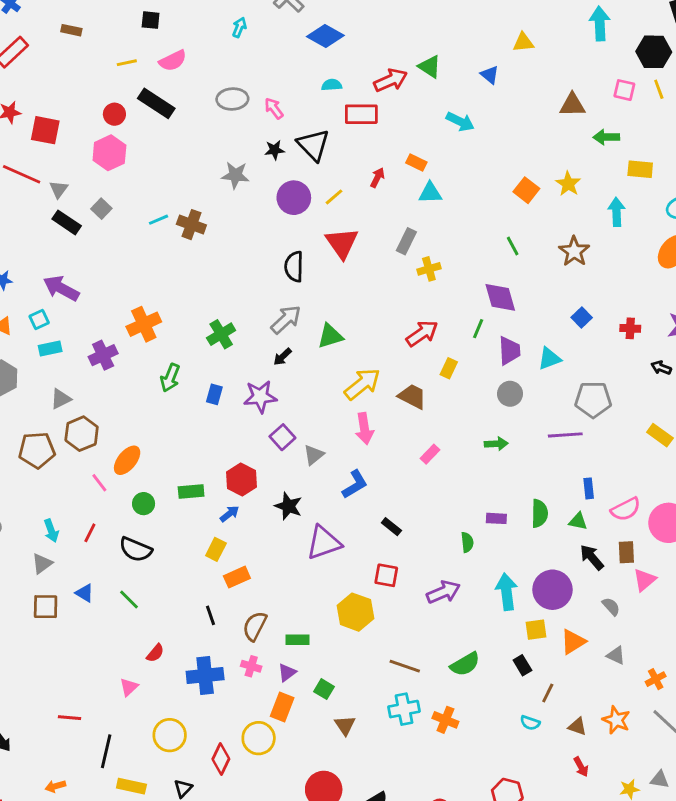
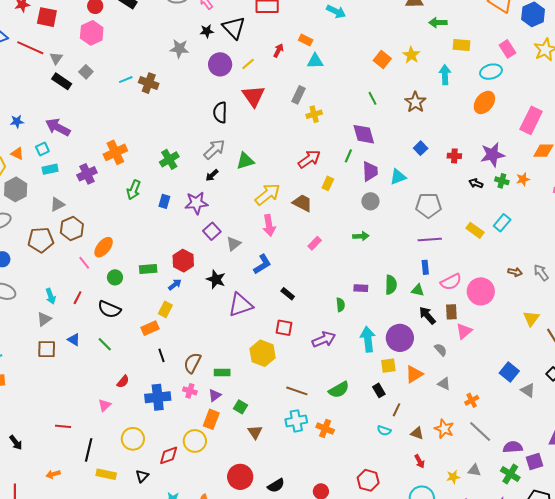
purple line: (565, 435) -> (430, 239), moved
orange rectangle: (237, 577) -> (150, 328), moved
red diamond: (221, 759) -> (169, 455), turned 45

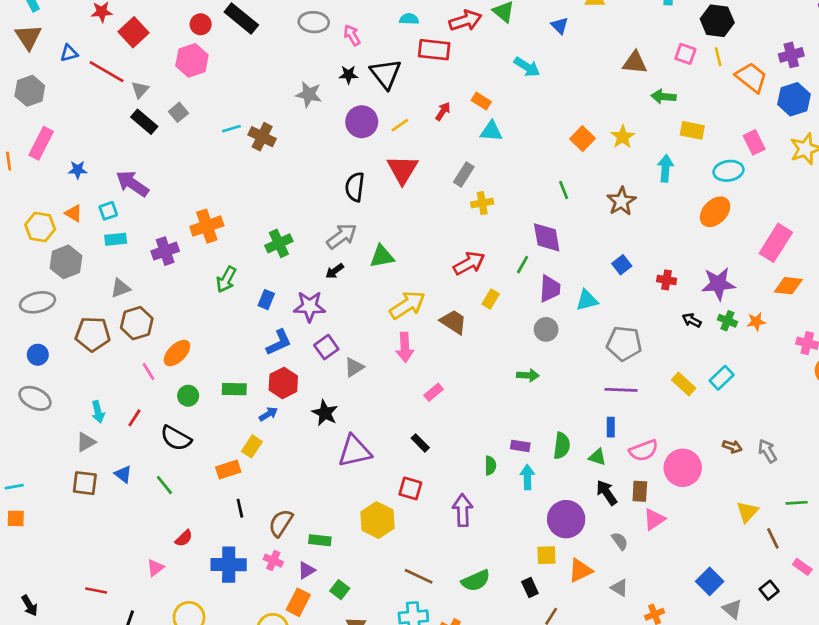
red square: (47, 17) -> (134, 32), turned 30
pink rectangle: (315, 243) -> (434, 392), moved
blue L-shape: (262, 264) -> (279, 342), moved
purple arrow: (324, 339) -> (463, 510), turned -75
cyan arrow: (368, 339) -> (527, 477), moved, size x0.7

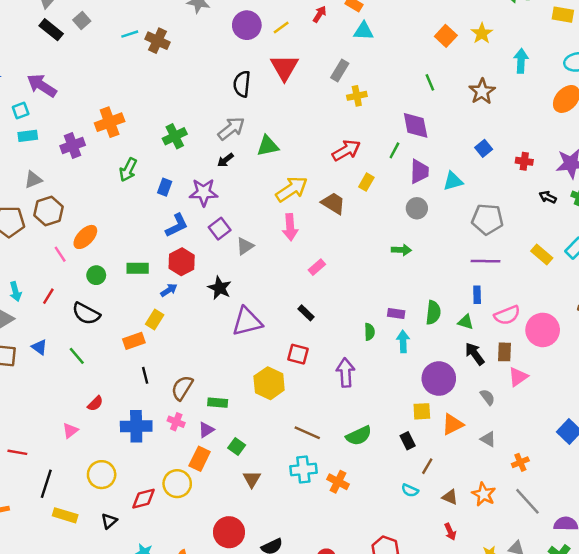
yellow rectangle: (692, 130) -> (563, 15), moved

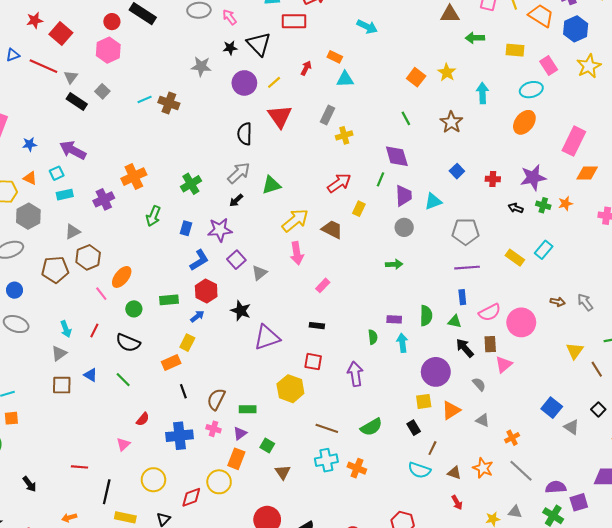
black rectangle: (306, 313) -> (317, 326), turned -32
cyan semicircle: (410, 490) -> (419, 470), size x1.5

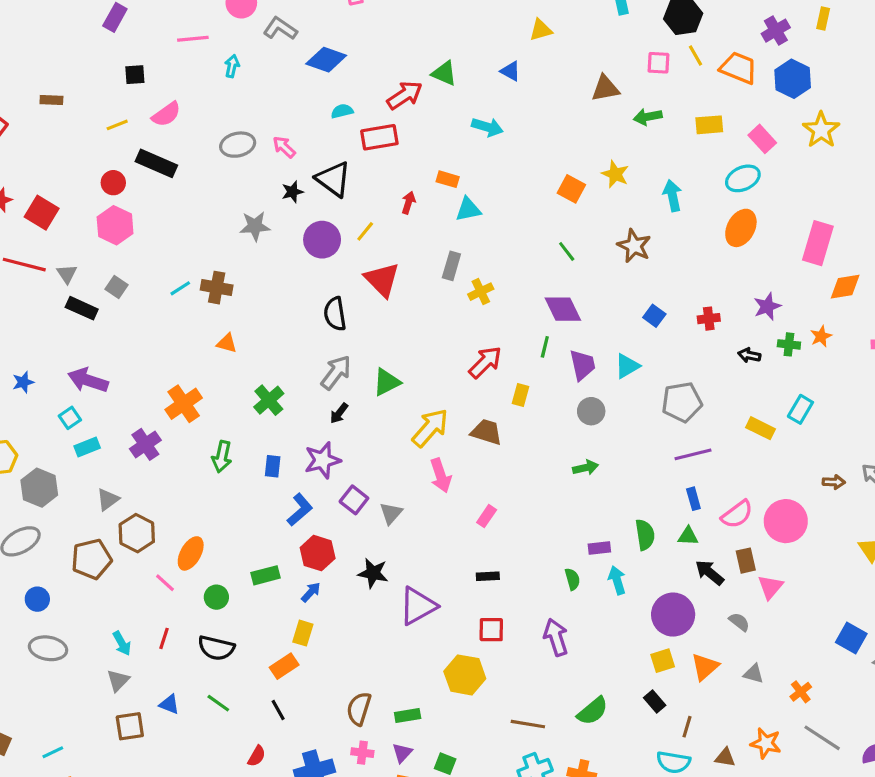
orange triangle: (30, 178) -> (227, 343), moved
purple star: (533, 178) -> (767, 306), size x0.7
black line: (183, 391) -> (278, 710), moved

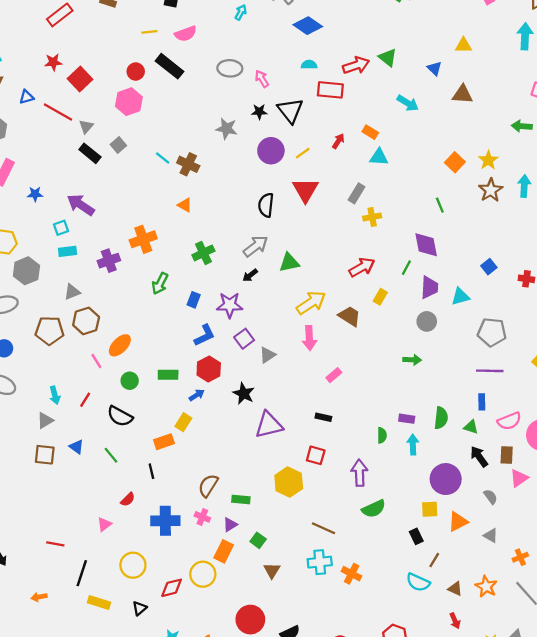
brown triangle: (605, 88) -> (462, 94), moved
brown star: (634, 246) -> (491, 190), moved
cyan line: (180, 288) -> (163, 158), turned 56
green semicircle: (593, 711) -> (374, 509), moved

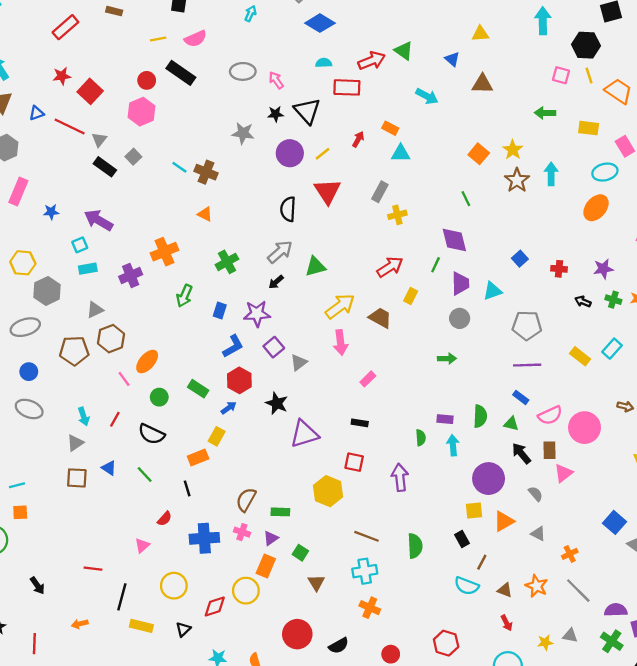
green rectangle: (168, 375) -> (198, 389), turned 36
blue rectangle: (482, 402) -> (521, 397), turned -49
green semicircle: (374, 509) -> (415, 546), moved, turned -65
orange cross: (352, 574) -> (370, 608), moved

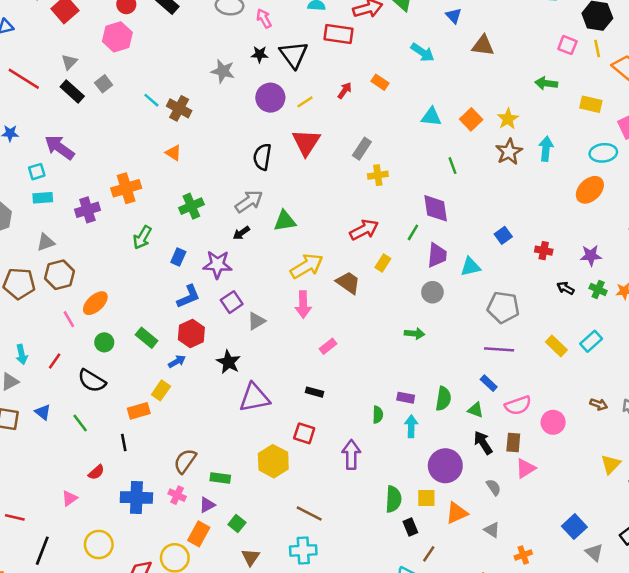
red line: (70, 127) -> (24, 79), moved
cyan triangle: (401, 153) -> (431, 117), moved
pink circle: (584, 428) -> (553, 422), size x0.7
green semicircle: (415, 546) -> (393, 499), moved

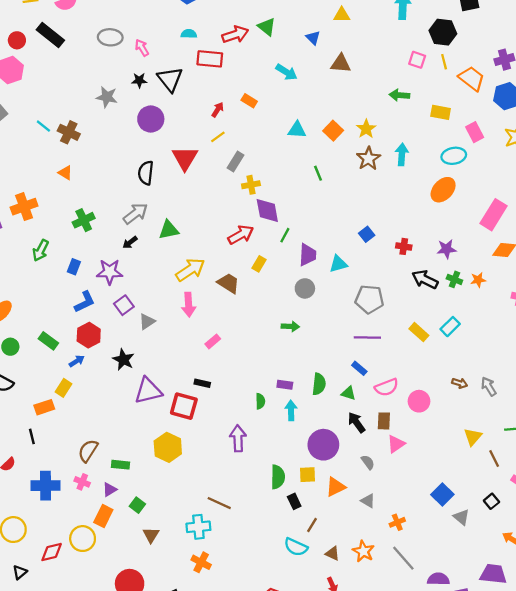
yellow line: (305, 102) -> (218, 137), moved
purple diamond: (436, 208) -> (267, 210), moved
black arrow: (565, 288) -> (425, 279), size x1.6
red square: (304, 433) -> (184, 406), moved, size x1.4
brown line: (309, 514) -> (219, 503), moved

